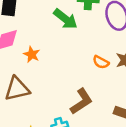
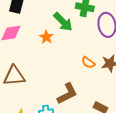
orange star: (32, 54) -> (46, 37), moved

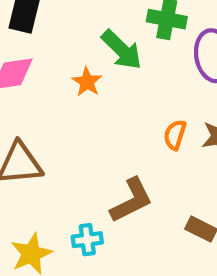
orange semicircle: (88, 63) -> (175, 135), turned 72

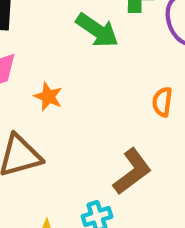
orange star: (87, 82) -> (48, 97), moved

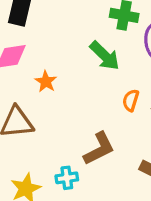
green arrow: (97, 30) -> (105, 56), moved

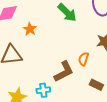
orange semicircle: (131, 100) -> (84, 59), moved

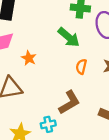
orange semicircle: (84, 59) -> (81, 67), moved

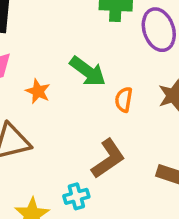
green arrow: (69, 37) -> (88, 71), moved

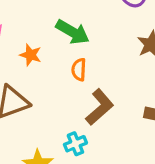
orange semicircle: (124, 100) -> (79, 70), moved

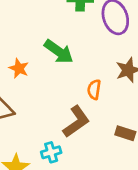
orange semicircle: (79, 70) -> (94, 90), moved

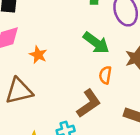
green arrow: (59, 52) -> (96, 43), moved

